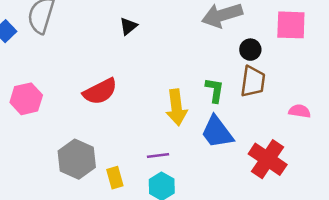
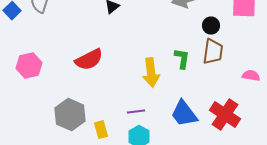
blue trapezoid: (217, 132) -> (184, 114), moved

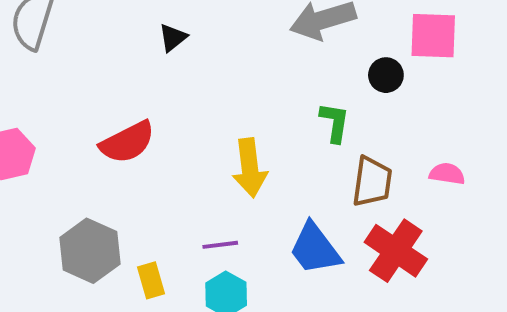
black circle: (211, 26) -> (386, 75), moved
brown trapezoid: (213, 52) -> (372, 182), moved
green L-shape: (182, 59) -> (335, 122), moved

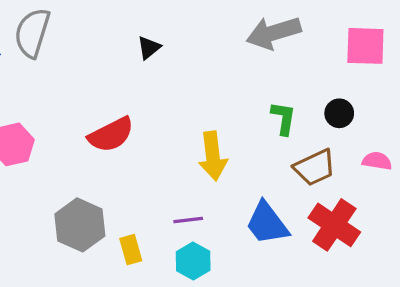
black circle: (386, 75) -> (339, 113), moved
brown trapezoid: (372, 182) -> (315, 167), turned 57

